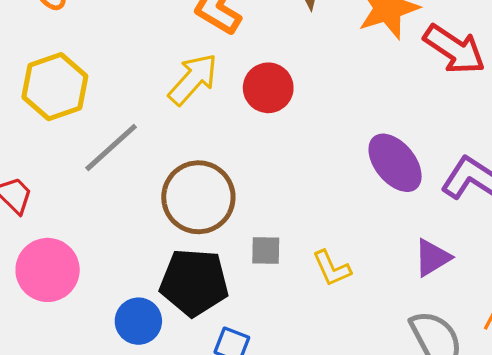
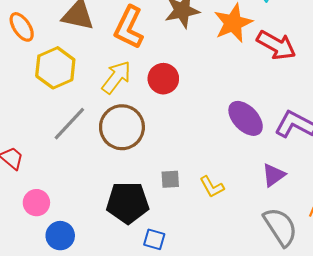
yellow hexagon: (55, 87) -> (55, 68), moved
brown circle: (198, 197) -> (122, 127), moved
pink circle: (48, 270) -> (36, 203), size x0.7
blue circle: (138, 321) -> (60, 236), moved

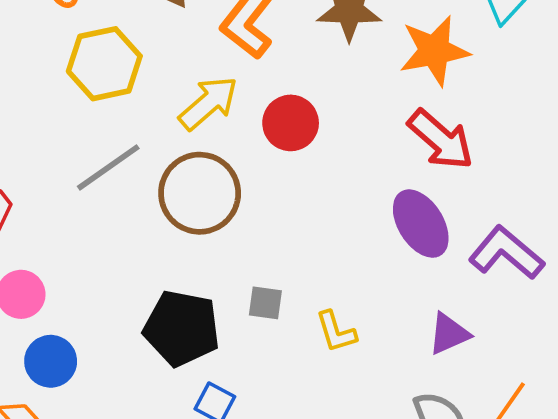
red arrow: (276, 45) -> (441, 139), moved

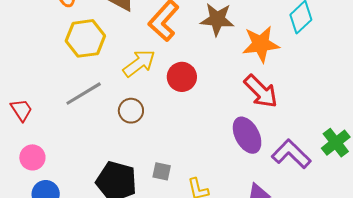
brown circle: (200, 193) -> (131, 111), size x0.6

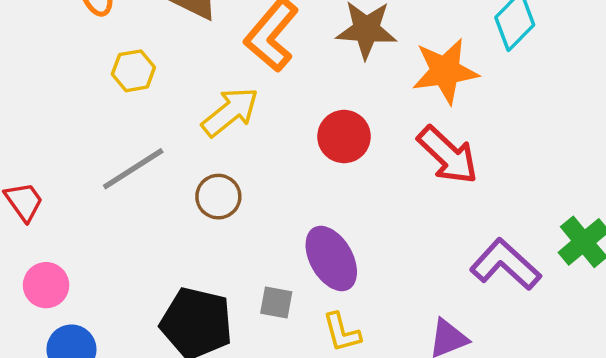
yellow hexagon: (85, 38) -> (133, 71), size x0.6
red circle: (182, 77) -> (344, 137), moved
purple ellipse: (247, 135) -> (331, 258), moved

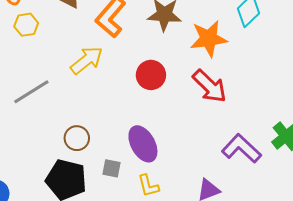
yellow hexagon: (133, 71) -> (26, 25), moved
brown circle: (218, 197) -> (77, 138), moved

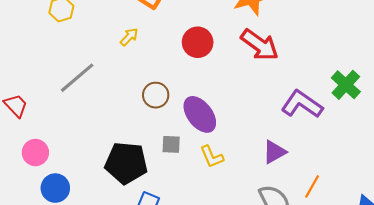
yellow arrow: (87, 60) -> (129, 37), size x0.6
brown circle: (77, 138) -> (156, 95), moved

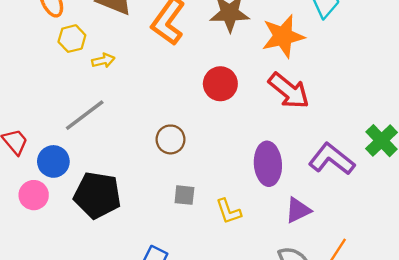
yellow arrow: (129, 37) -> (103, 61), moved, turned 30
purple ellipse: (200, 114) -> (268, 164), moved, turned 30
black pentagon: (126, 163) -> (97, 195), moved
blue circle: (55, 188) -> (53, 161), moved

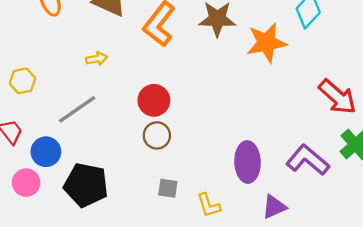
yellow hexagon: (72, 39) -> (23, 81), moved
red circle: (220, 84) -> (154, 100), moved
red arrow: (289, 91) -> (337, 97), moved

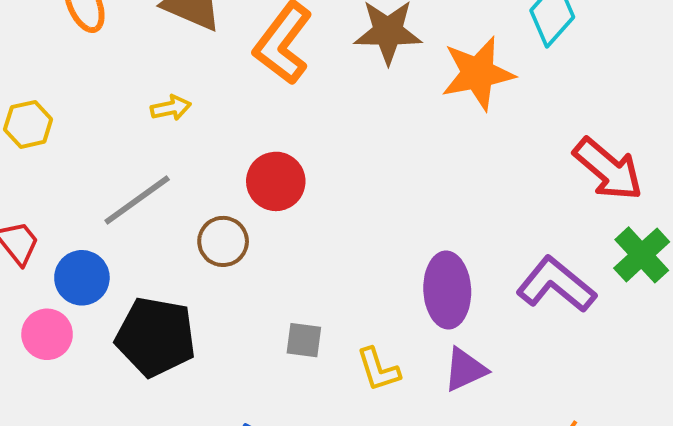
yellow hexagon: (23, 81) -> (28, 124), moved
brown circle: (157, 135) -> (223, 241), moved
purple triangle: (274, 207) -> (465, 369), moved

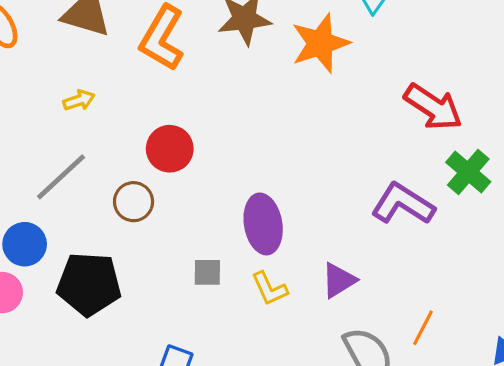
purple ellipse: (447, 290) -> (263, 224), moved

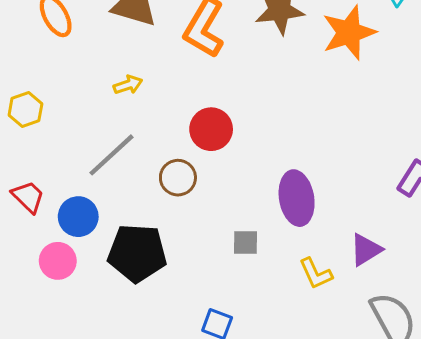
yellow L-shape: (269, 289) -> (316, 274), moved

